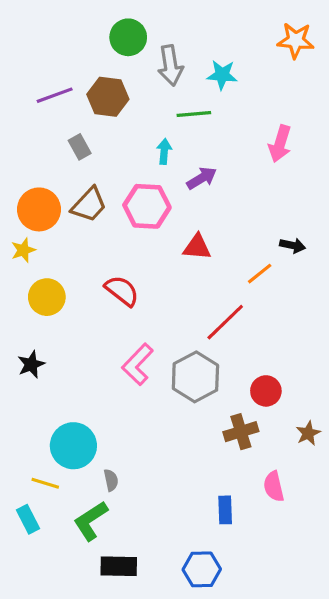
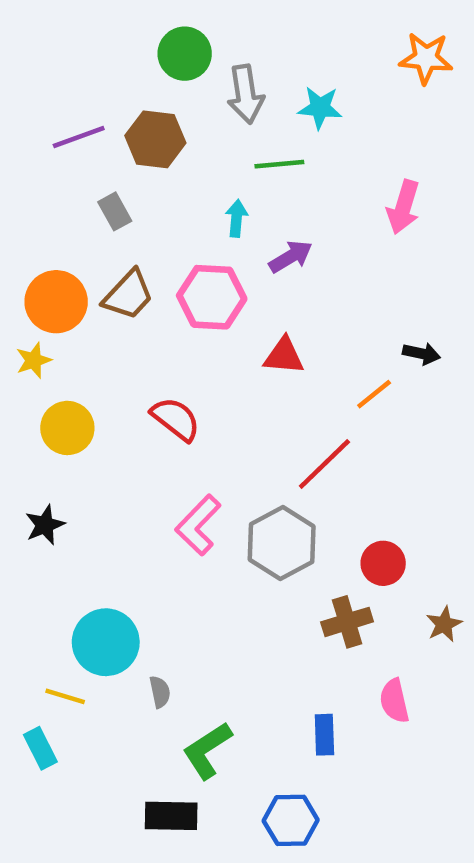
green L-shape: (91, 521) -> (207, 750), moved

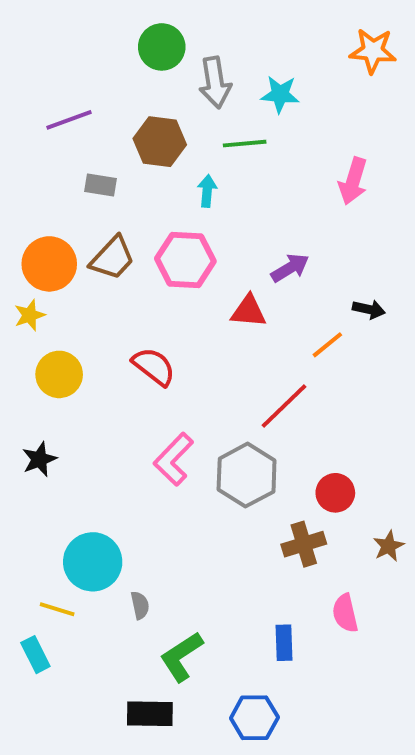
brown hexagon: (155, 139) -> (160, 142), moved
gray rectangle: (115, 211) -> (101, 185), turned -52
purple arrow: (291, 257) -> (290, 268), moved

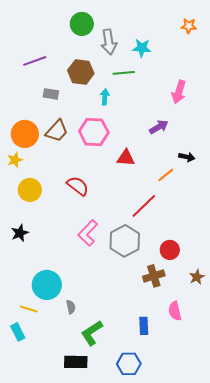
orange star: (373, 51) -> (189, 26), size x0.7
purple arrow: (290, 268) -> (159, 127), moved

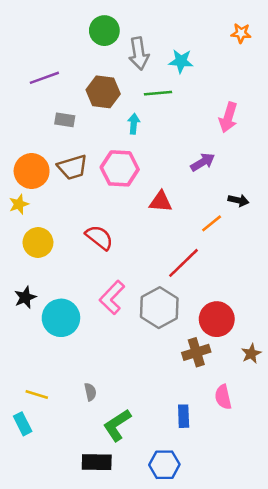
brown trapezoid: (57, 131) -> (72, 167), turned 30
red circle: (170, 250) -> (217, 319), size x1.4
cyan circle: (47, 285) -> (61, 318), moved

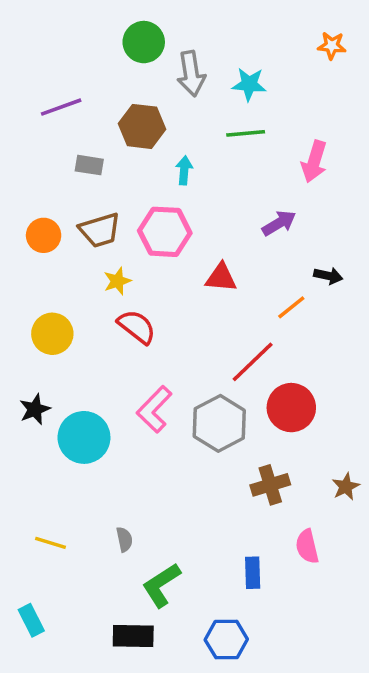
green line: (158, 93) -> (246, 133), moved
orange circle: (32, 171) -> (44, 235), size x0.7
yellow star: (19, 204) -> (117, 281), moved
red circle: (217, 319) -> (291, 408), moved
cyan rectangle: (23, 424) -> (31, 620), moved

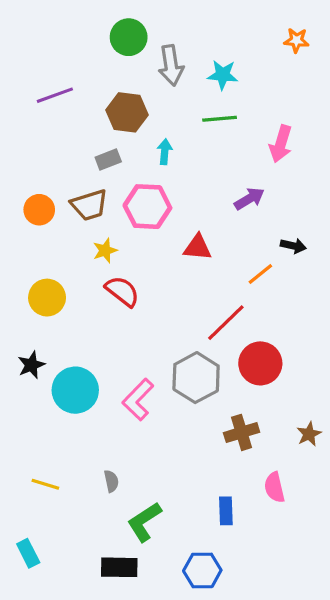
gray rectangle: (89, 165) -> (108, 160), moved, turned -30
pink L-shape: (154, 409) -> (138, 400), moved

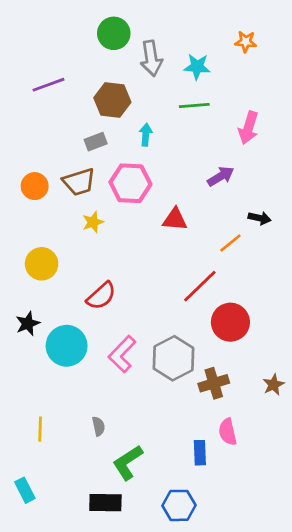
orange star: (296, 40) -> (246, 42), moved
red semicircle: (122, 291) -> (101, 296), moved, turned 100
gray hexagon: (196, 378) -> (173, 358), moved
yellow line: (45, 484) -> (40, 429), turned 75
pink semicircle: (274, 487) -> (228, 432), moved

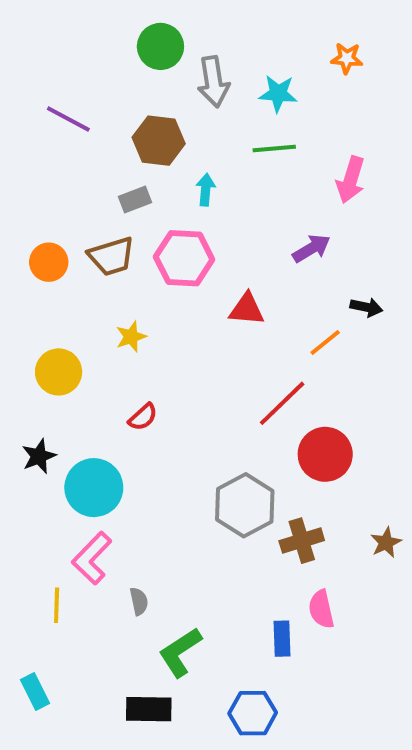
purple line: (49, 85) -> (68, 119), turned 48
yellow star: (93, 222) -> (131, 337), moved
red semicircle: (101, 296) -> (143, 417), size x0.7
pink L-shape: (122, 354) -> (92, 558), moved

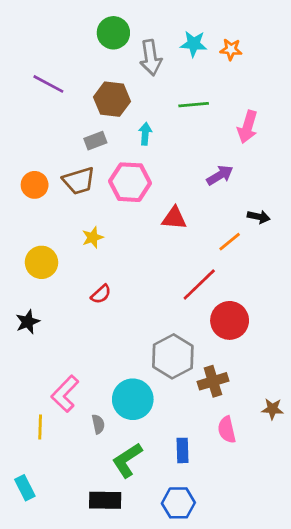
orange star: (347, 58) -> (231, 49), moved
cyan star: (278, 94) -> (194, 44), moved
cyan circle: (94, 488) -> (133, 399), moved
brown star: (386, 543) -> (272, 409), moved, turned 30
blue rectangle: (282, 639) -> (183, 450), moved

